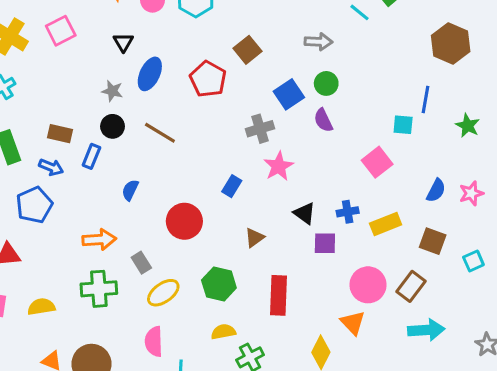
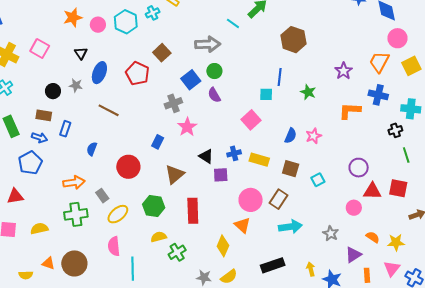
pink square: (61, 31) -> (40, 48), turned -30
gray arrow: (319, 42) -> (208, 44), size x1.4
black circle: (113, 126) -> (53, 91), moved
yellow rectangle: (386, 224) -> (259, 160), turned 42
brown triangle: (254, 238) -> (175, 174), size x1.5

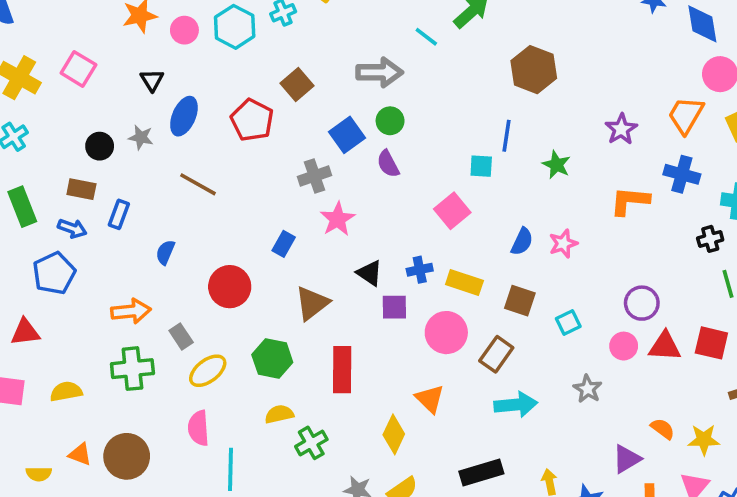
pink circle: (251, 200) -> (446, 333), moved
pink circle: (354, 208) -> (624, 346), moved
gray star: (331, 233) -> (588, 389), moved

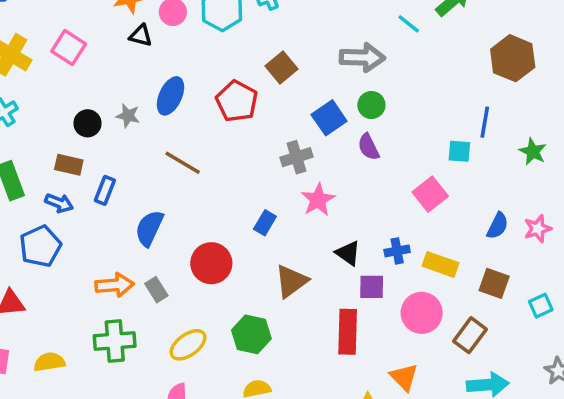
black triangle: (152, 80) -> (141, 36), moved, turned -45
blue semicircle: (165, 252) -> (149, 228), size x1.5
gray rectangle: (181, 337) -> (156, 290), moved
red rectangle: (342, 370) -> (348, 332), moved

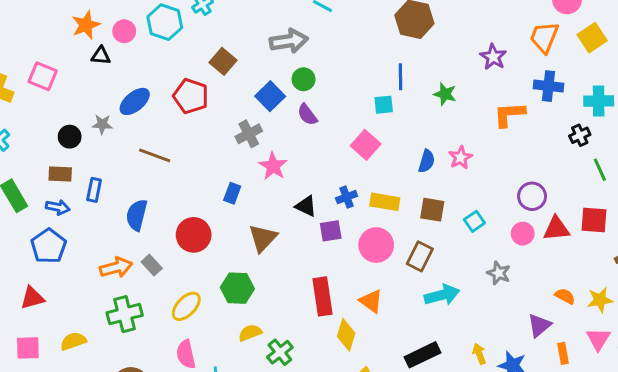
blue ellipse: (170, 96) -> (135, 101), turned 36
red rectangle: (348, 332) -> (322, 296), moved

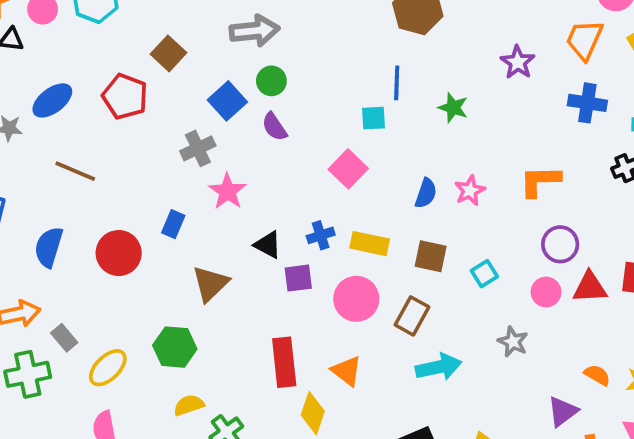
orange L-shape: (509, 114) -> (540, 181), moved
red circle: (194, 235) -> (119, 253), moved
gray rectangle: (152, 265) -> (64, 338), moved

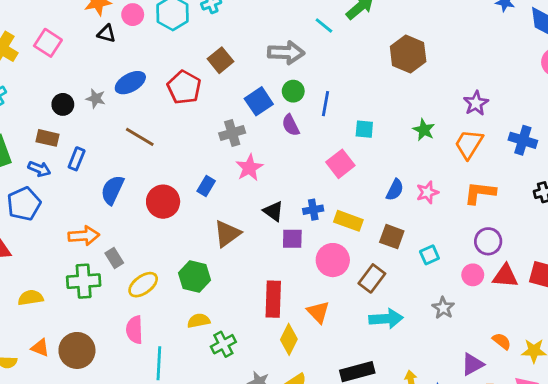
orange trapezoid: (584, 40) -> (469, 144), moved
blue line: (397, 83) -> (325, 104), moved

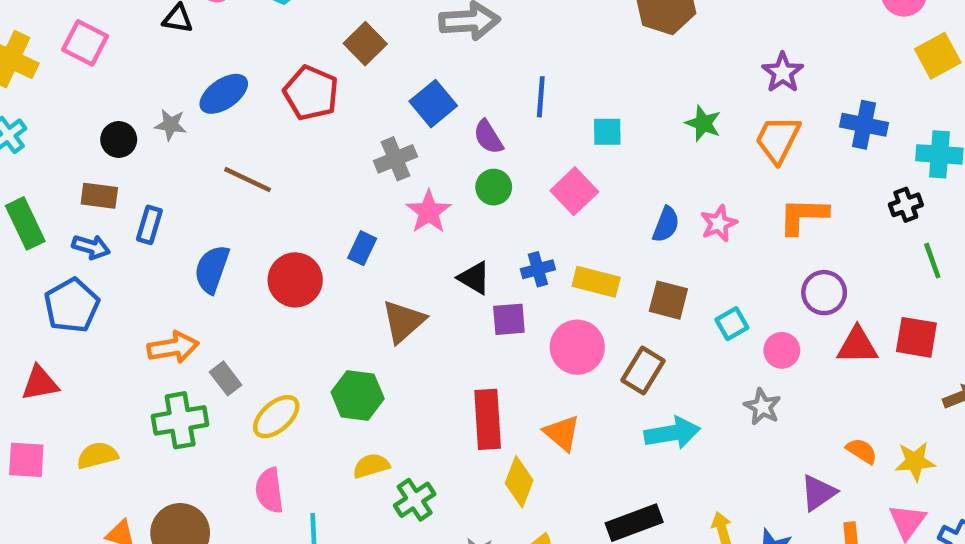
green circle: (293, 91) -> (494, 187), moved
pink circle: (473, 275) -> (782, 350), moved

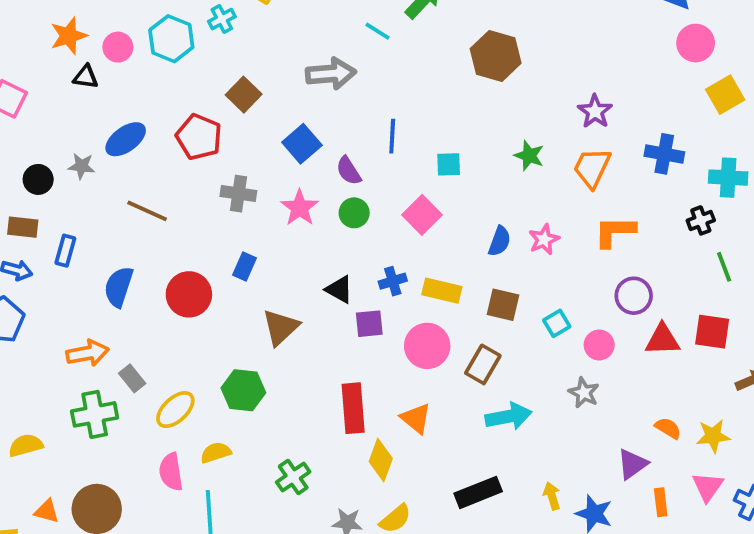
gray cross: (395, 159) -> (238, 194), moved, turned 32
pink star: (429, 212) -> (300, 208), moved
yellow semicircle: (371, 466) -> (216, 453), moved

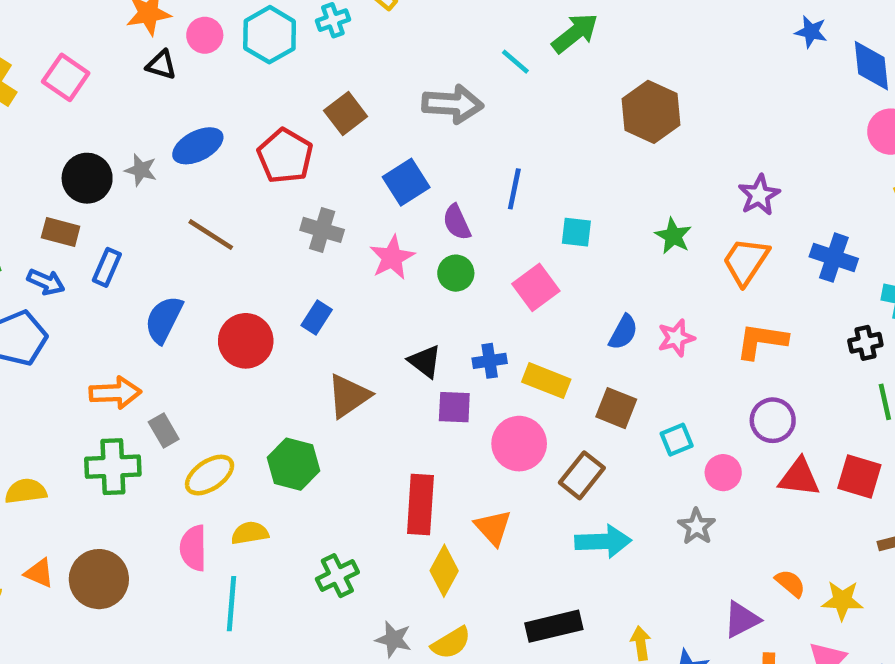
black circle: (38, 179) -> (87, 178), size x1.4

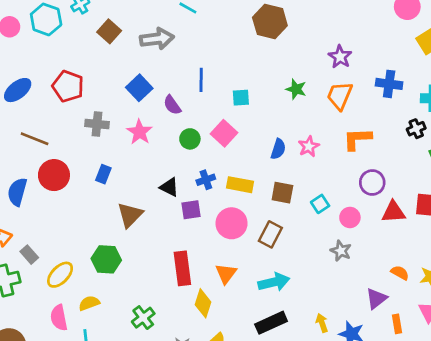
brown square: (346, 113) -> (109, 31), moved
green circle: (456, 273) -> (190, 139), moved
red circle: (246, 341) -> (54, 175), moved
orange triangle: (493, 528) -> (226, 274), turned 30
cyan arrow: (603, 541) -> (274, 282), moved

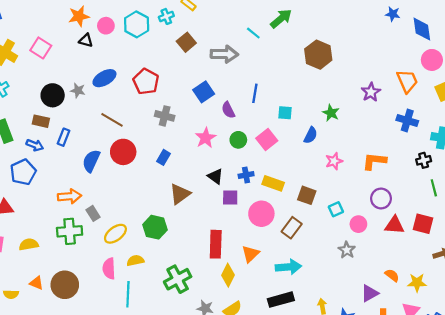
orange trapezoid: (340, 96) -> (407, 81), moved, turned 125
pink star: (139, 132) -> (206, 138), moved
blue semicircle: (278, 149) -> (311, 135), moved
green cross: (143, 318) -> (178, 279), size x1.4

